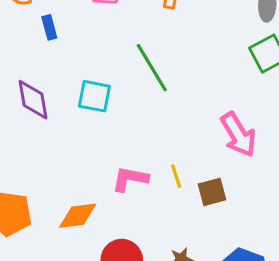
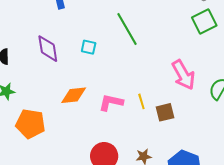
cyan square: (94, 96) -> (89, 47), size x0.7
orange diamond: (78, 216) -> (74, 95), moved

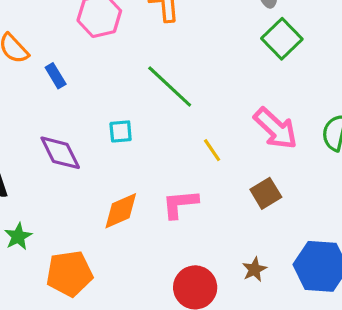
yellow line: (141, 101) -> (212, 150), moved

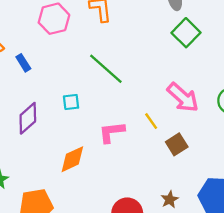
yellow line: (212, 150) -> (151, 121), moved
purple diamond: (60, 153) -> (28, 118), turned 76
pink L-shape: (180, 204) -> (112, 132), moved

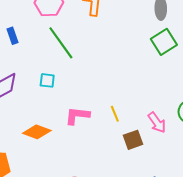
green line: (106, 69) -> (61, 43), moved
pink arrow: (183, 97) -> (157, 123), moved, size x0.7
orange diamond: (72, 159) -> (37, 132), turned 32

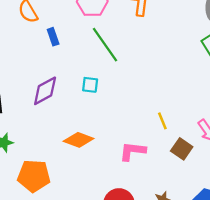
pink L-shape: (77, 116) -> (132, 151), moved
brown square: (133, 140) -> (182, 149), turned -36

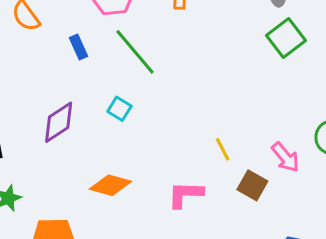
blue rectangle: (53, 37) -> (78, 47), moved
cyan square: (90, 85) -> (119, 109), turned 30

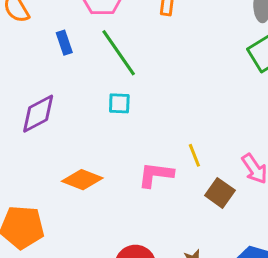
cyan square: (119, 109) -> (119, 103), moved, turned -35
pink L-shape: (185, 194) -> (156, 175), moved

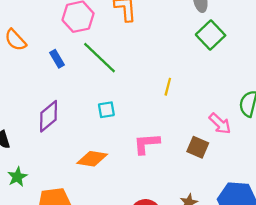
cyan square: (119, 103) -> (106, 110), moved
yellow line: (194, 155) -> (168, 87), moved, turned 48

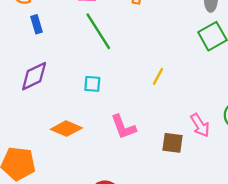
blue rectangle: (57, 59) -> (36, 24), moved
pink L-shape: (147, 144) -> (123, 127), turned -120
brown square: (198, 147) -> (172, 143), turned -30

